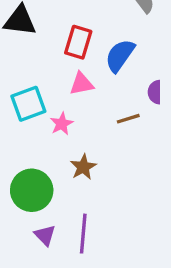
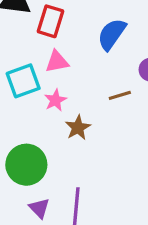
red rectangle: (78, 42) -> (51, 21), moved
pink triangle: (82, 84) -> (57, 62), moved
brown star: (83, 167) -> (78, 128), moved

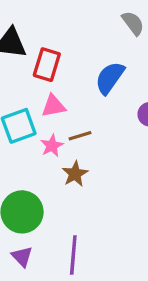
brown line: (120, 95) -> (80, 136), moved
purple triangle: (39, 208) -> (22, 257), moved

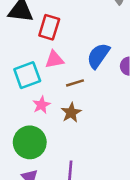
blue semicircle: (110, 78) -> (98, 56), moved
pink star: (52, 146) -> (41, 105), moved

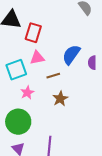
brown star: (71, 113) -> (60, 99), moved

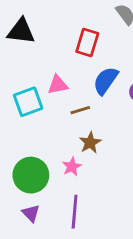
red rectangle: (33, 33) -> (87, 43), moved
pink star: (27, 93) -> (72, 167), moved

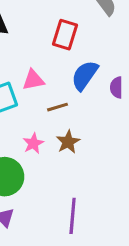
pink star: (72, 167) -> (33, 143), moved
purple line: (75, 212) -> (73, 216), moved

